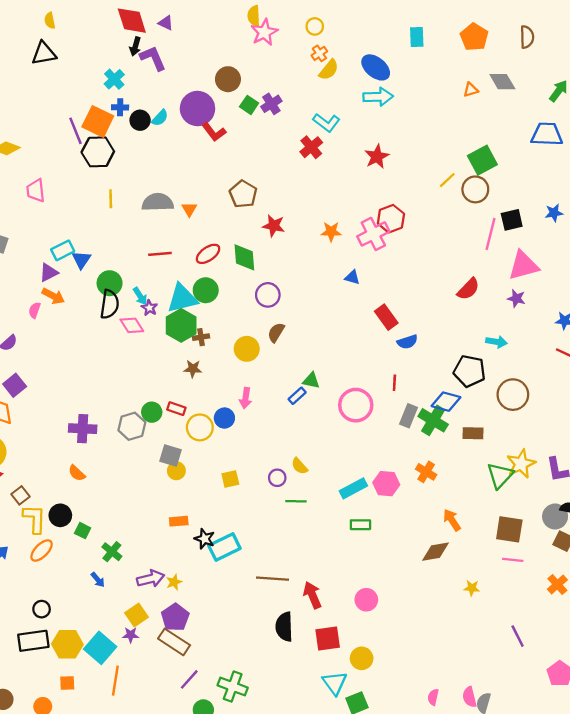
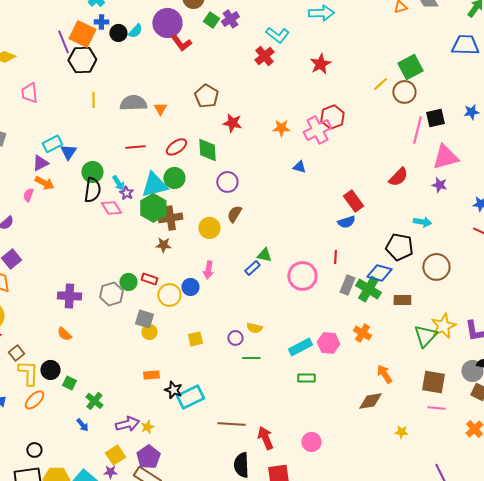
red rectangle: (386, 317) -> (353, 201), moved
brown cross: (201, 337) -> (170, 218), size x1.6
yellow semicircle: (299, 466) -> (254, 328), turned -35

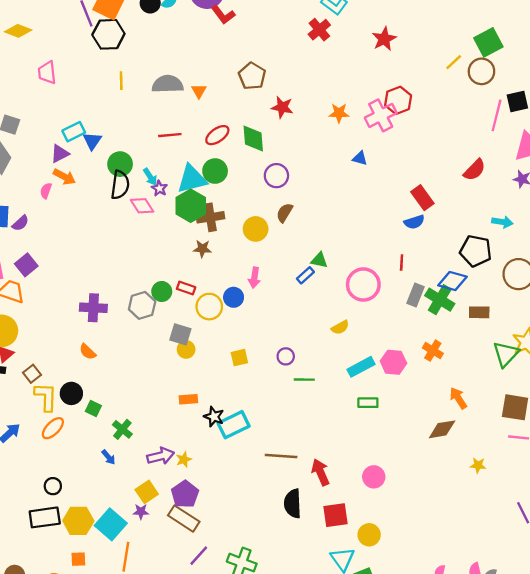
yellow semicircle: (254, 328) -> (340, 327), moved, turned -42

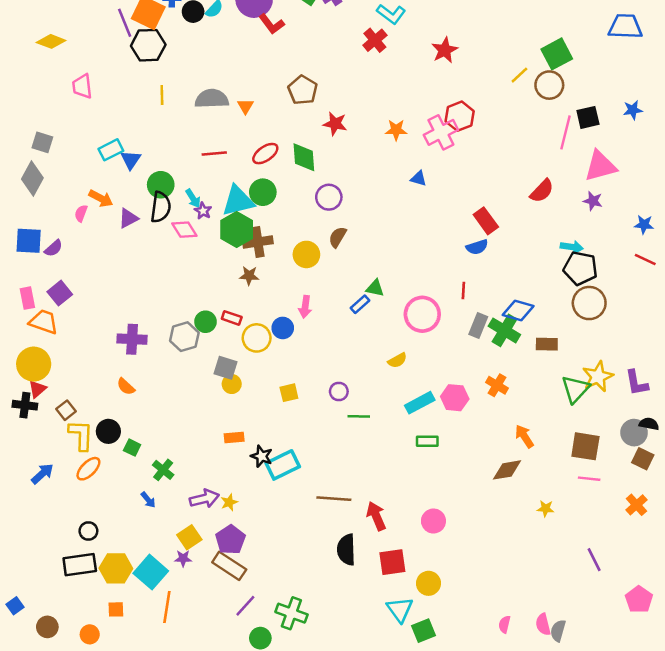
purple triangle: (60, 154) -> (128, 218), moved
black pentagon: (476, 251) -> (580, 268), moved

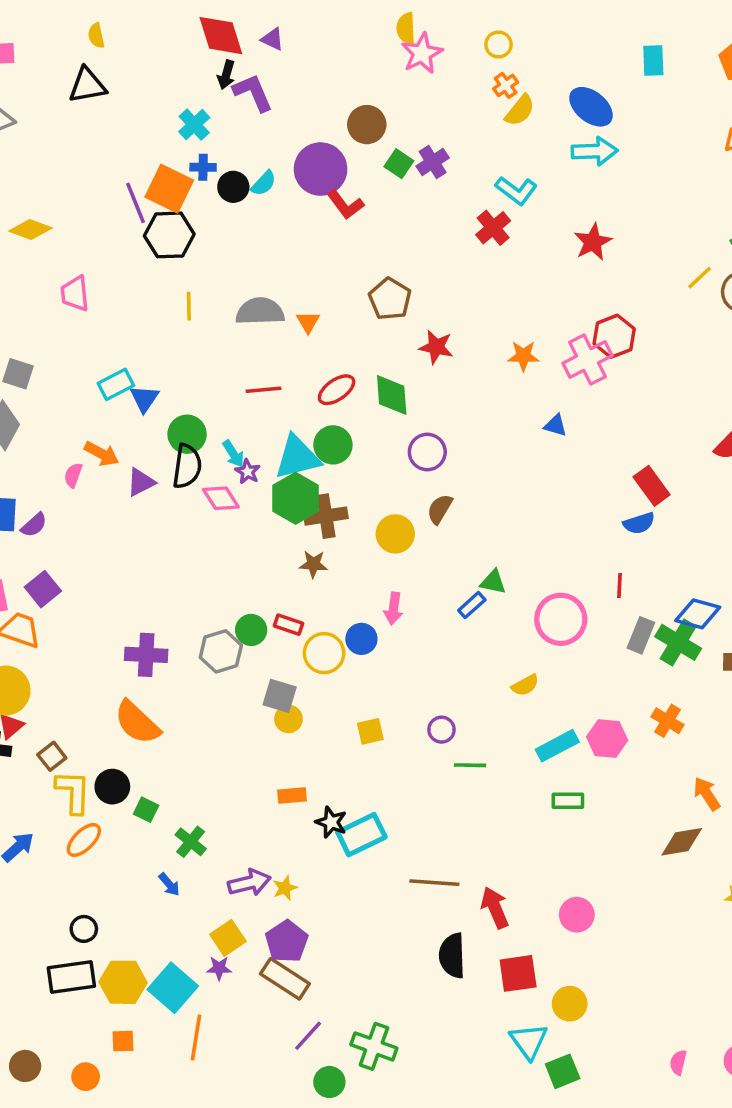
orange semicircle: (126, 386) -> (137, 723), size x1.8

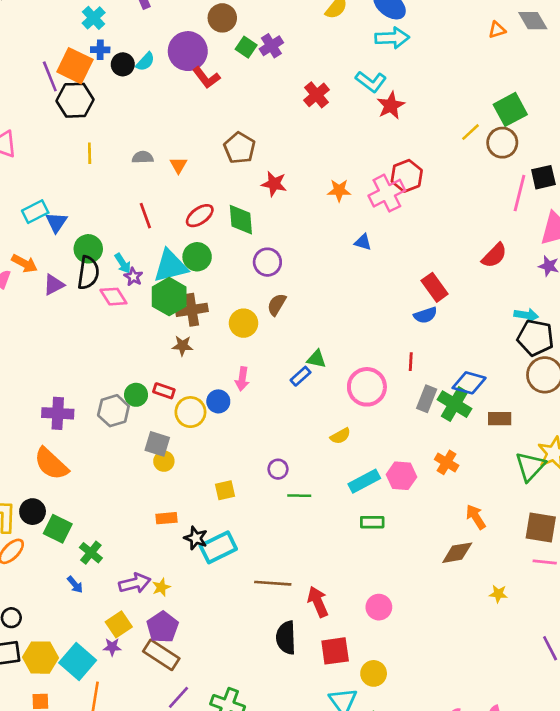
cyan L-shape: (516, 190) -> (371, 82), moved
gray semicircle: (260, 311) -> (143, 157), size x0.6
red line: (264, 390) -> (145, 216), turned 75
yellow square: (370, 731) -> (225, 490), moved
green square: (146, 810) -> (58, 529), size x1.5

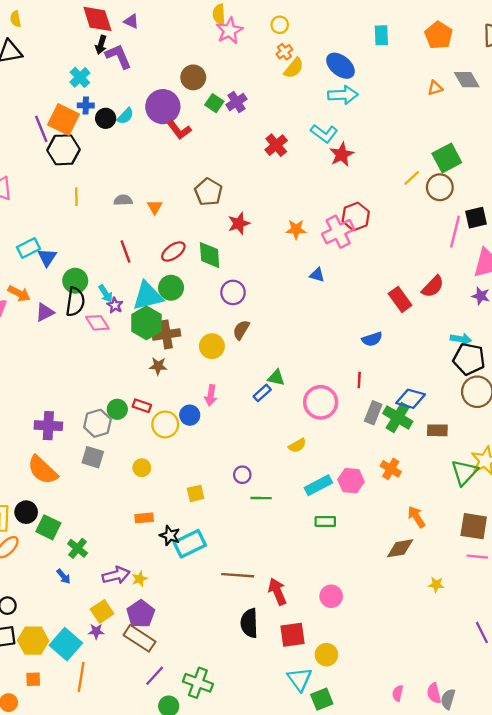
red star: (274, 184) -> (239, 223), turned -30
red rectangle: (435, 287) -> (400, 299), moved
gray square: (157, 444) -> (93, 457), moved

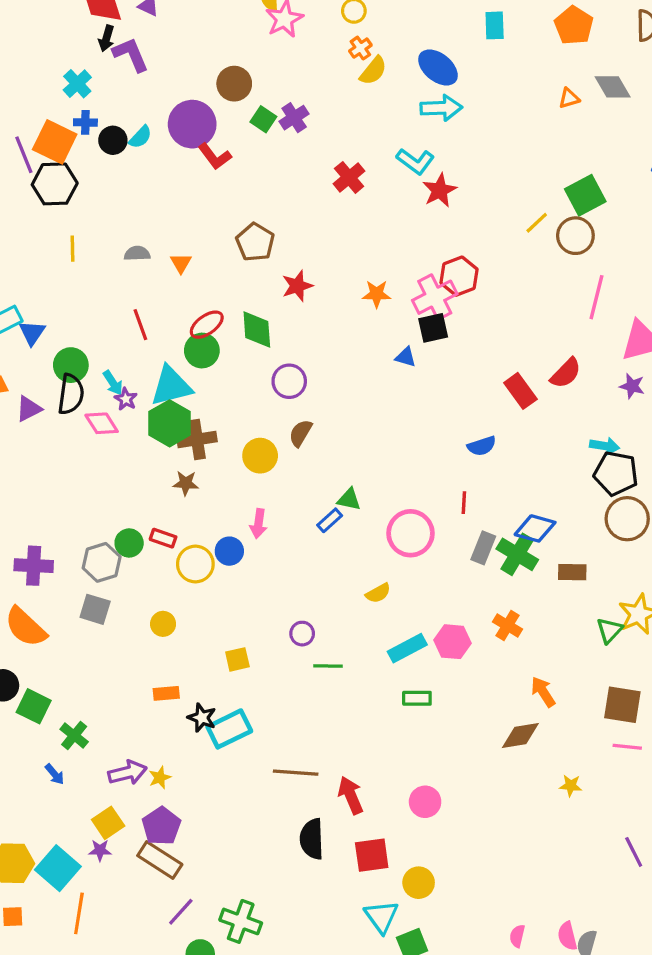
black square: (476, 218) -> (433, 328), moved
green circle: (171, 288) -> (202, 351), moved
green triangle: (464, 472) -> (609, 630), size x0.7

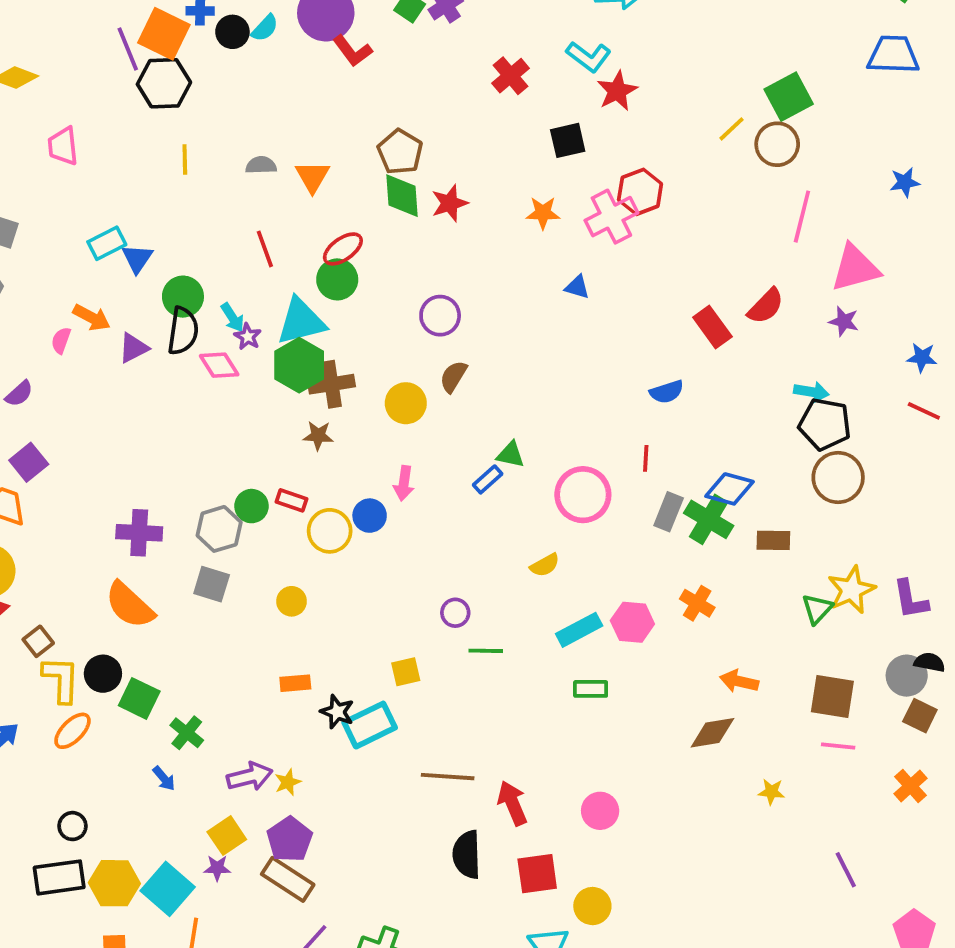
orange triangle: (181, 263) -> (312, 177), size x1.4
black square: (433, 328) -> (568, 140), moved
green diamond: (257, 329) -> (402, 196), moved
yellow square: (237, 659) -> (406, 672), moved
orange arrow: (543, 692) -> (739, 681), turned -44

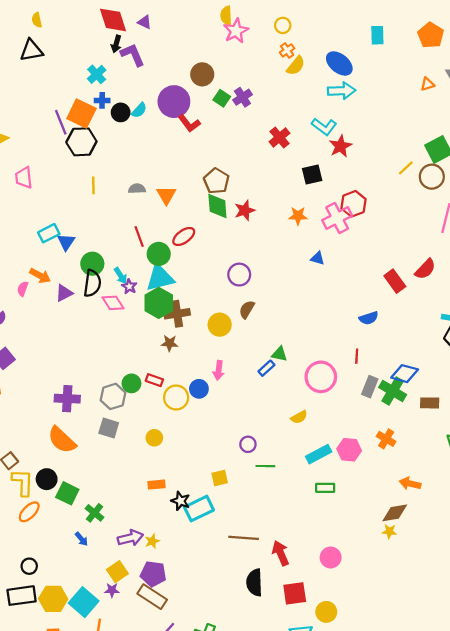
green circle: (337, 279) -> (159, 254), moved
yellow star: (771, 792) -> (389, 531), moved
purple pentagon: (290, 839) -> (153, 574), turned -30

